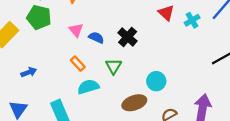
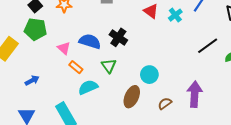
pink triangle: (76, 30) -> (64, 48), moved
blue semicircle: (96, 38) -> (90, 41), size x1.5
brown ellipse: (134, 103) -> (132, 97), turned -40

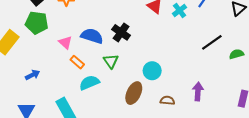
purple arrow: (195, 94) -> (198, 91), size x0.7
brown semicircle: (165, 103) -> (167, 100), turned 40

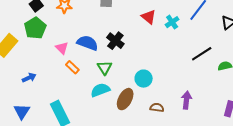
green pentagon: (37, 23) -> (35, 28), turned 30
cyan semicircle: (89, 83) -> (100, 90), moved

